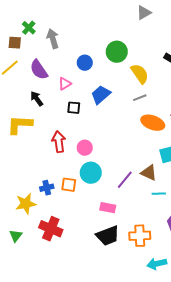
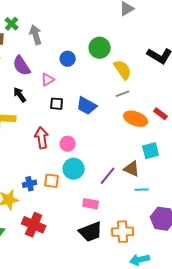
blue trapezoid: (101, 95) -> (87, 106), moved, turned -110

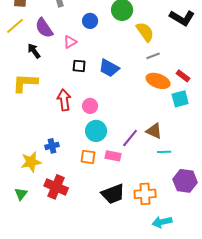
gray line: (123, 94) -> (153, 56), moved
black arrow: (20, 95) -> (34, 51), moved
cyan square: (151, 151) -> (180, 99), moved
orange square: (52, 181) -> (88, 157), moved
pink rectangle: (91, 204) -> (113, 156), moved

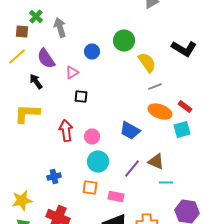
blue trapezoid: (109, 68) -> (130, 130), moved
pink rectangle: (113, 156) -> (116, 196), moved
yellow star: (31, 162) -> (22, 200), moved

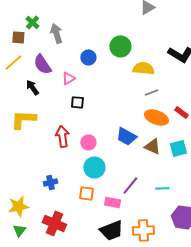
yellow semicircle: (147, 62) -> (143, 68), turned -50
cyan square: (182, 130) -> (178, 148), moved
brown triangle: (156, 162) -> (152, 146), moved
purple line: (132, 168) -> (130, 185), moved

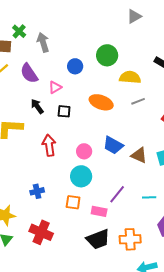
black arrow: (32, 87) -> (37, 106), moved
orange ellipse: (156, 117) -> (101, 102), moved
pink circle: (88, 142) -> (84, 151), moved

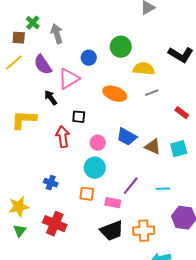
pink triangle: (55, 87) -> (69, 79), size x1.6
black square: (64, 111) -> (79, 117), moved
blue cross: (37, 191) -> (51, 183), turned 32

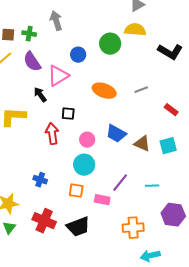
green cross: (33, 23) -> (29, 34), moved, turned -32
gray arrow: (57, 34) -> (56, 21), moved
yellow semicircle: (144, 69) -> (135, 30), moved
black trapezoid: (112, 231) -> (78, 227), moved

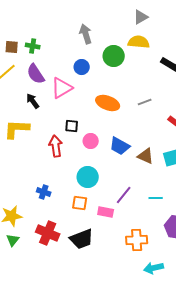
gray arrow: (56, 21) -> (86, 34), moved
black arrow: (40, 95) -> (33, 101), moved
pink circle: (87, 140) -> (91, 141), moved

